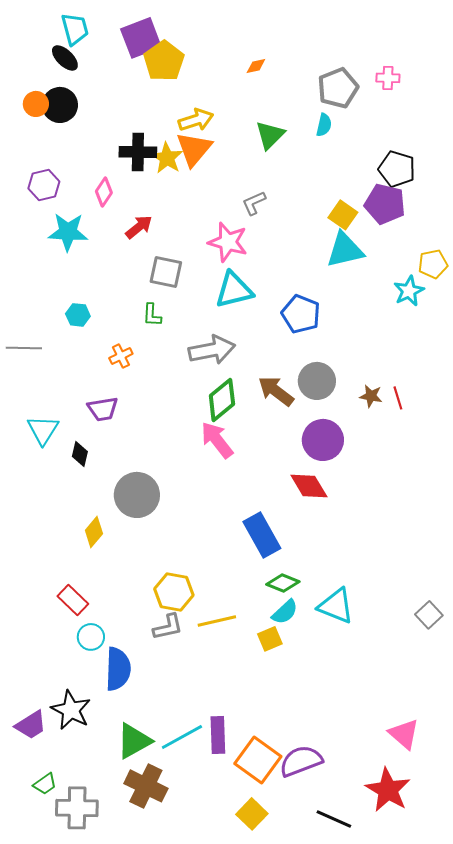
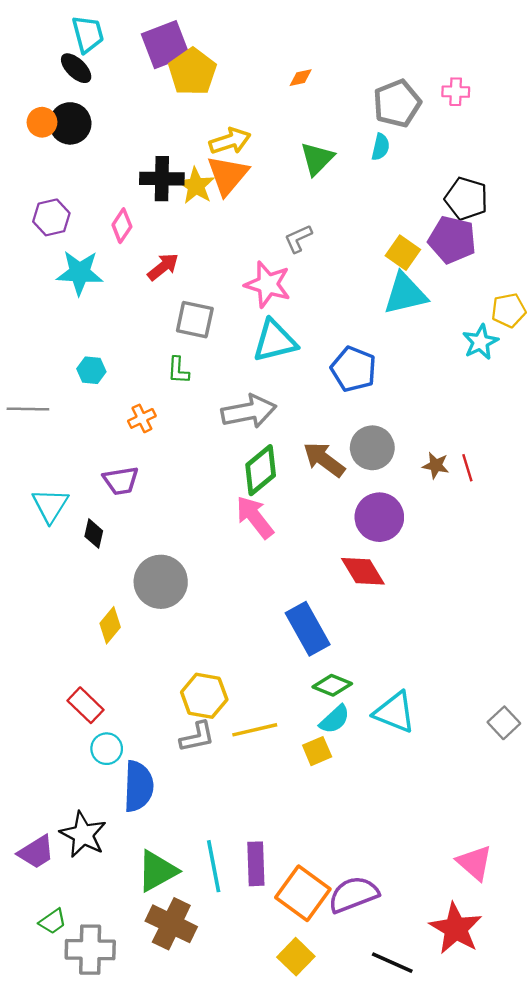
cyan line: (182, 737) -> (214, 866), turned -72

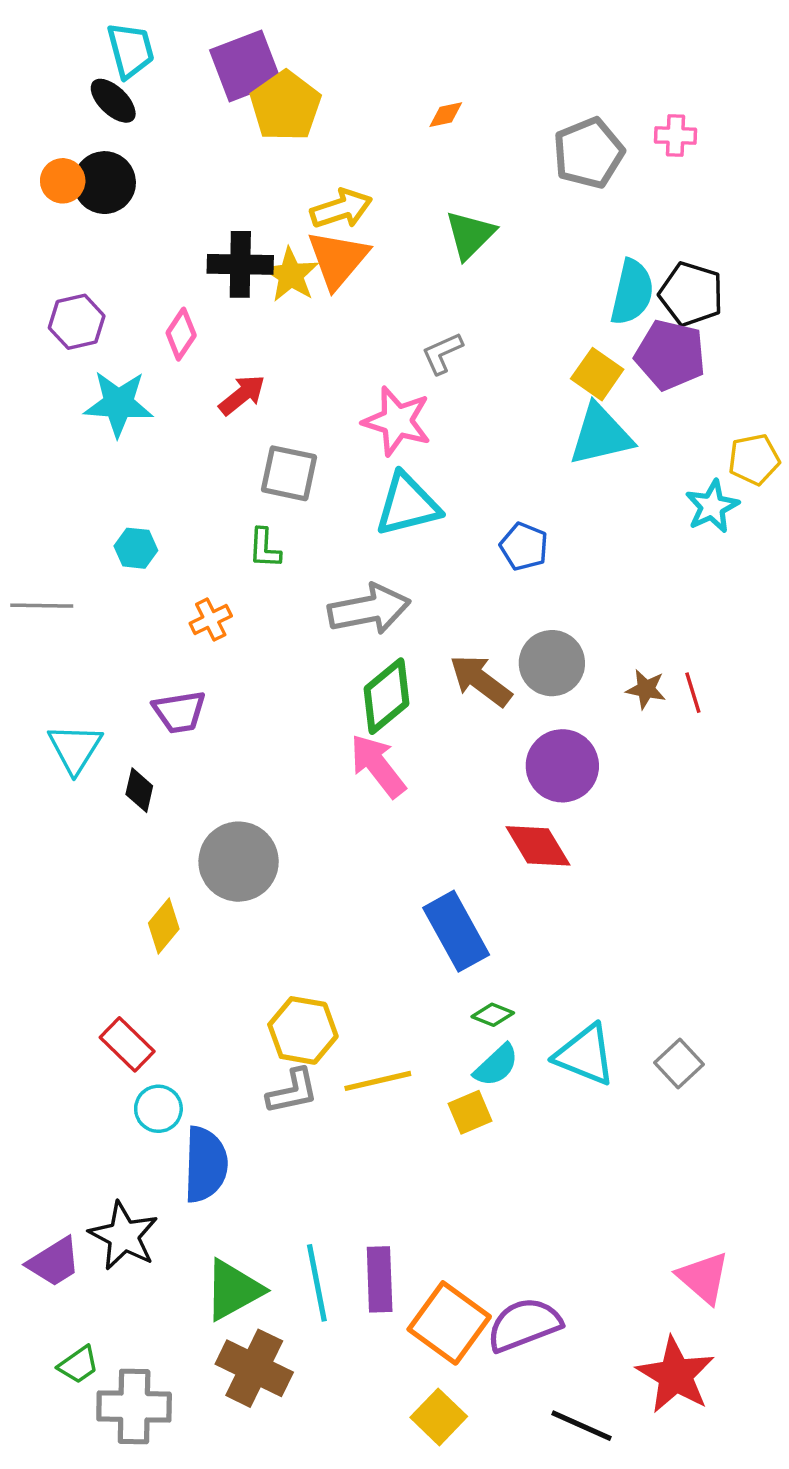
cyan semicircle: (380, 147) -> (632, 292), moved, size x1.6
blue pentagon: (353, 369) -> (524, 546), size x0.7
green diamond: (332, 685) -> (493, 1015), size x0.7
gray square: (504, 723) -> (679, 1064), moved

